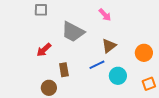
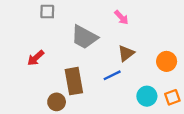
red arrow: (44, 50) -> (36, 58), moved
brown rectangle: (64, 70) -> (74, 81), size x1.6
cyan circle: (118, 76) -> (147, 96), moved

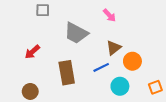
orange circle: (167, 61) -> (132, 61), moved
cyan circle: (147, 96) -> (120, 86), moved
brown circle: (57, 102) -> (30, 91), moved

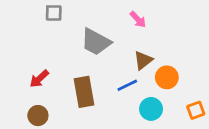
red arrow: (32, 52) -> (39, 79), moved

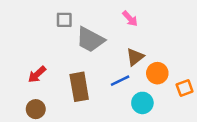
gray square: (54, 13) -> (64, 20), moved
orange square: (196, 110) -> (185, 88), moved

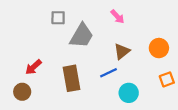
gray trapezoid: (90, 40) -> (82, 36), turned -88
orange circle: (157, 73) -> (159, 48), moved
brown circle: (36, 109) -> (22, 92), moved

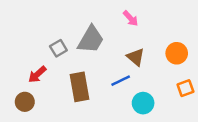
gray square: (58, 18) -> (58, 48), moved, turned -32
brown triangle: (122, 51) -> (136, 57), turned -42

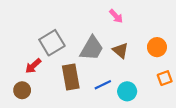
gray trapezoid: (91, 40) -> (92, 48), moved
gray square: (58, 48) -> (52, 43), size x1.6
blue line: (121, 81) -> (103, 85), moved

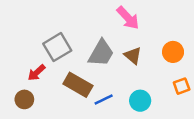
pink arrow: (116, 16) -> (128, 18), size x1.5
brown rectangle: (71, 77) -> (78, 85), turned -50
blue line: (103, 85) -> (104, 99), moved

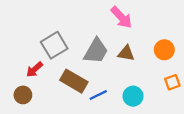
brown triangle: (133, 56) -> (126, 53), turned -30

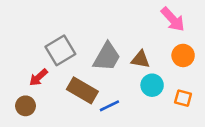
pink arrow: (121, 17) -> (173, 19), moved
orange square: (172, 82) -> (183, 98), moved, turned 35
cyan circle: (133, 96) -> (152, 85), moved

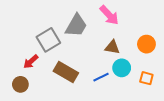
pink arrow: (173, 19) -> (109, 15), moved
gray trapezoid: (107, 57) -> (76, 25), moved
blue line: (109, 106) -> (101, 77), moved

